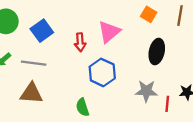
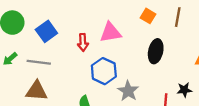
pink triangle: (109, 32) -> (110, 32), turned 30
gray star: (146, 91) -> (128, 91), moved, turned 30

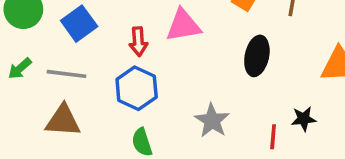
blue hexagon: (104, 71) -> (137, 88), moved

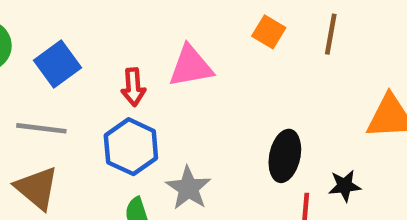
black ellipse: (257, 56) -> (285, 156), moved
brown triangle: (63, 121) -> (37, 188), turned 36
gray star: (212, 121) -> (188, 188), moved

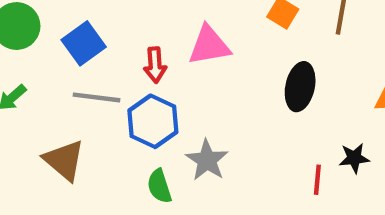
gray line: (41, 128) -> (97, 97), moved
black ellipse: (285, 156) -> (300, 87), moved

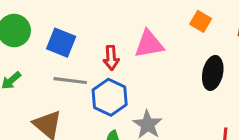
blue square: (84, 43) -> (61, 43), turned -32

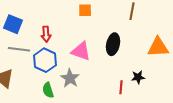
orange square: (201, 21) -> (85, 10), moved, turned -32
pink triangle: (149, 44) -> (81, 51), moved, turned 30

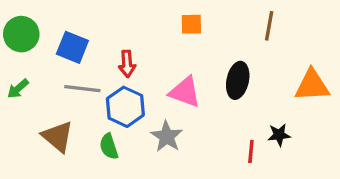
green semicircle: (48, 90) -> (109, 146), moved

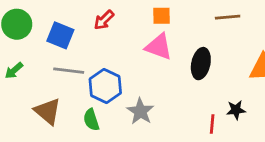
brown line: (269, 26) -> (228, 17), turned 75
red arrow: (127, 64) -> (104, 20), moved, turned 50
pink triangle: (185, 92) -> (159, 47), moved

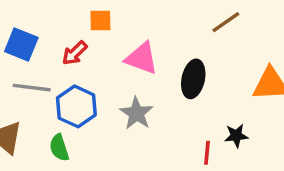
orange square: (161, 16) -> (100, 20), moved
brown line: (228, 17) -> (226, 22), turned -30
red arrow: (104, 20) -> (75, 53), moved
gray star: (140, 111) -> (137, 113), moved

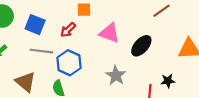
black ellipse: (193, 79) -> (141, 46), turned 30
gray star: (137, 113) -> (116, 76), moved

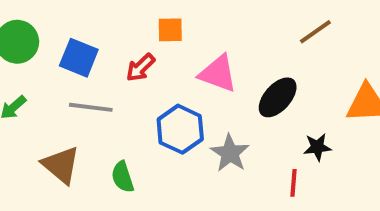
blue hexagon: (69, 63) -> (180, 129), moved
black star: (168, 81) -> (317, 147), moved

